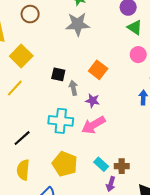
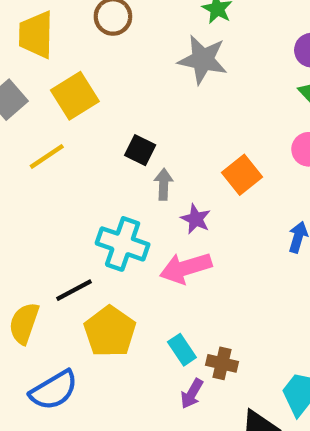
orange square: (98, 70) -> (242, 175), moved
black line: (22, 138) -> (74, 290), moved

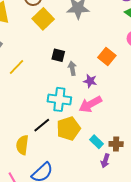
yellow square: (75, 96) -> (43, 19), moved
yellow pentagon: (110, 332) -> (68, 128), moved, turned 30

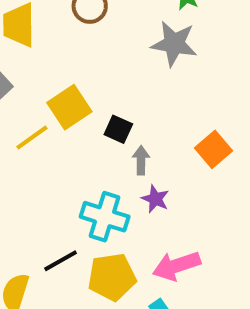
yellow square: (43, 19) -> (69, 107), moved
purple star: (90, 81) -> (155, 199), moved
pink arrow: (90, 104) -> (176, 266), moved

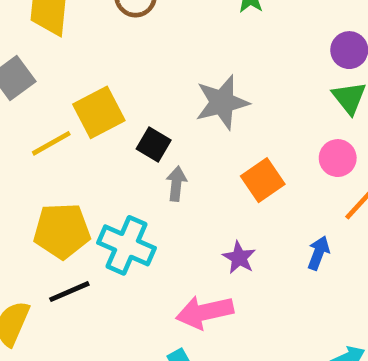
gray star: (174, 44) -> (222, 102), moved, turned -30
purple star: (155, 199) -> (239, 258), moved
yellow pentagon: (112, 277) -> (62, 231), moved

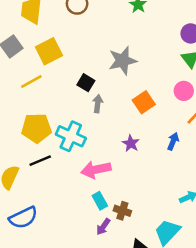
yellow square: (99, 112) -> (49, 51), moved
pink arrow: (205, 312) -> (96, 170), moved

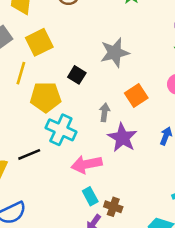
yellow line: (31, 81) -> (21, 73), turned -45
gray arrow: (98, 104) -> (104, 112), moved
yellow pentagon: (37, 128) -> (46, 97), moved
purple star: (131, 143) -> (122, 138), size x1.6

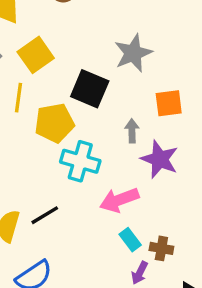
black square: (77, 75) -> (90, 89), size x1.6
orange square: (136, 96) -> (169, 103), turned 35
black line: (29, 154) -> (45, 215), moved

